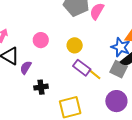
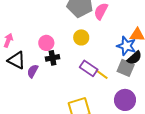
yellow circle: (75, 45) -> (81, 37), moved
black cross: (41, 87) -> (52, 58), moved

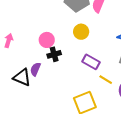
black triangle: (17, 60) -> (22, 77), moved
yellow line: (102, 74) -> (106, 80), moved

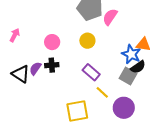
black cross: (54, 54) -> (52, 65), moved

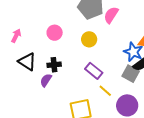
pink circle: (52, 42) -> (55, 33), moved
purple semicircle: (35, 68) -> (46, 80), moved
black triangle: (21, 74) -> (27, 62), moved

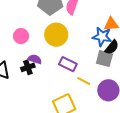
yellow circle: (89, 39) -> (56, 35), size x1.5
purple semicircle: (46, 80) -> (35, 59), moved, turned 88

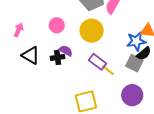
blue star: (102, 37) -> (136, 41), turned -30
yellow line: (84, 81) -> (108, 70), moved

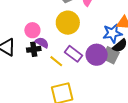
pink circle: (57, 25) -> (32, 30), moved
yellow line: (108, 70) -> (56, 61), moved
purple circle: (132, 95) -> (97, 55), moved

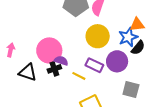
yellow circle: (68, 23) -> (98, 36), moved
pink circle: (32, 30) -> (49, 50), size x1.6
gray square: (111, 55) -> (131, 89), moved

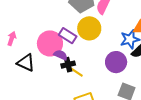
yellow circle: (98, 36) -> (89, 28), moved
purple rectangle: (94, 65) -> (68, 36), moved
black cross: (54, 69) -> (68, 65), moved

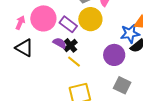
pink arrow: (12, 38) -> (20, 23), moved
pink circle: (50, 43) -> (43, 18), moved
black cross: (68, 65) -> (71, 45), moved, turned -32

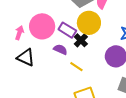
black cross: (71, 45) -> (81, 40), moved

